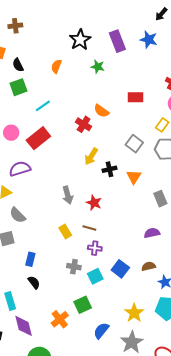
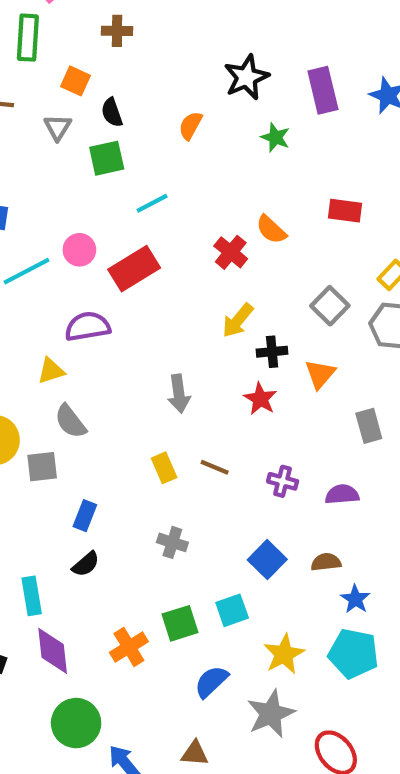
red star: (94, 203) -> (260, 399), moved
purple cross: (95, 248) -> (283, 481), moved
cyan square: (95, 276) -> (232, 610), moved
black semicircle: (34, 282) -> (86, 564), turned 80

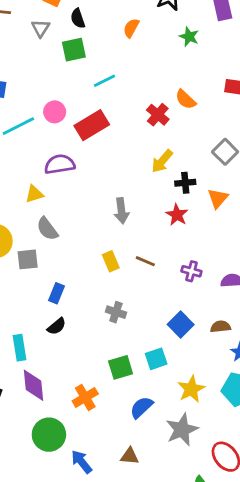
orange cross: (129, 647) -> (85, 397), moved

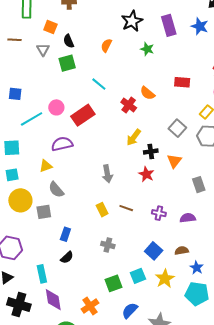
cyan line: (105, 81) -> (99, 84), moved, turned 70
yellow star: (191, 389) -> (165, 279), moved

